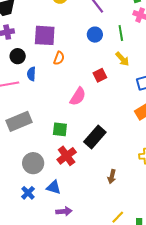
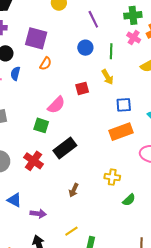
green square: (60, 129) -> (41, 125), moved
red cross: (67, 156) -> (33, 161), turned -30
blue triangle: (54, 187) -> (14, 200), moved
purple arrow: (64, 211) -> (38, 214), moved

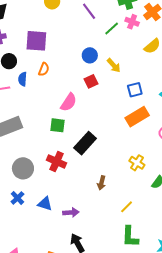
blue circle: (85, 48) -> (90, 55), moved
green line: (111, 51) -> (112, 28), moved, turned 56
orange semicircle: (46, 64) -> (44, 69), moved
yellow cross: (112, 177) -> (137, 163), turned 35
yellow line: (71, 231) -> (127, 207), moved

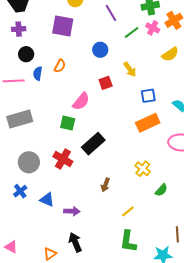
purple square: (36, 41) -> (63, 26), moved
blue circle: (90, 55) -> (100, 50), moved

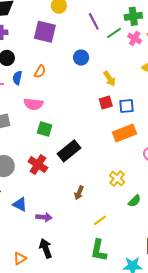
green line: (132, 32) -> (114, 33), moved
red square: (106, 83) -> (106, 102), moved
pink semicircle: (81, 101) -> (33, 104), moved, turned 54

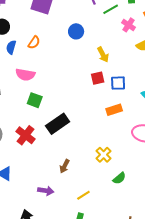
pink cross: (135, 38) -> (129, 25), moved
orange rectangle: (125, 133) -> (114, 110), size x0.7
purple arrow: (44, 217) -> (46, 191), moved

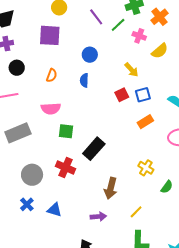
blue semicircle: (11, 47) -> (84, 80), moved
yellow arrow: (103, 55) -> (131, 70), moved
brown arrow: (64, 166) -> (111, 188), size x1.5

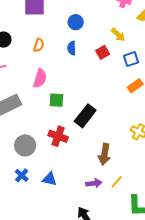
red square: (122, 95) -> (103, 52), moved
pink semicircle: (51, 109) -> (40, 78), turned -66
yellow line: (136, 212) -> (117, 182), moved

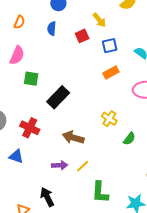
red cross: (58, 136) -> (30, 128), moved
brown arrow: (104, 154) -> (73, 138), turned 90

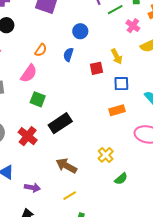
orange semicircle: (19, 22) -> (41, 50), moved
red cross: (30, 128) -> (28, 136), moved
purple arrow: (60, 165) -> (32, 188), moved

